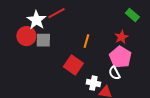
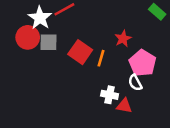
red star: (121, 37) -> (123, 39), moved
orange line: (86, 41) -> (101, 58), moved
red square: (73, 65) -> (80, 52), moved

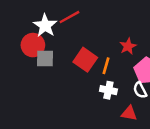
gray square: (48, 42) -> (45, 58), moved
white cross: (110, 95) -> (108, 90), moved

